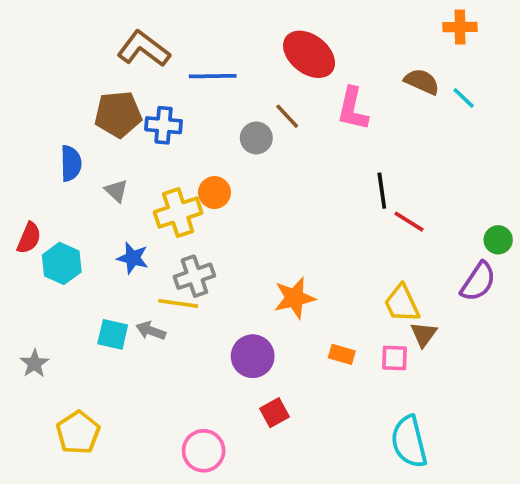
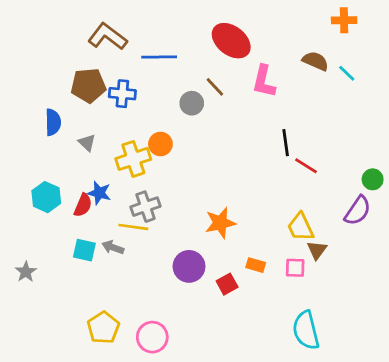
red semicircle: (29, 238) -> (83, 205), moved
red square: (274, 413) -> (227, 284), moved
yellow pentagon: (78, 433) -> (103, 328), moved

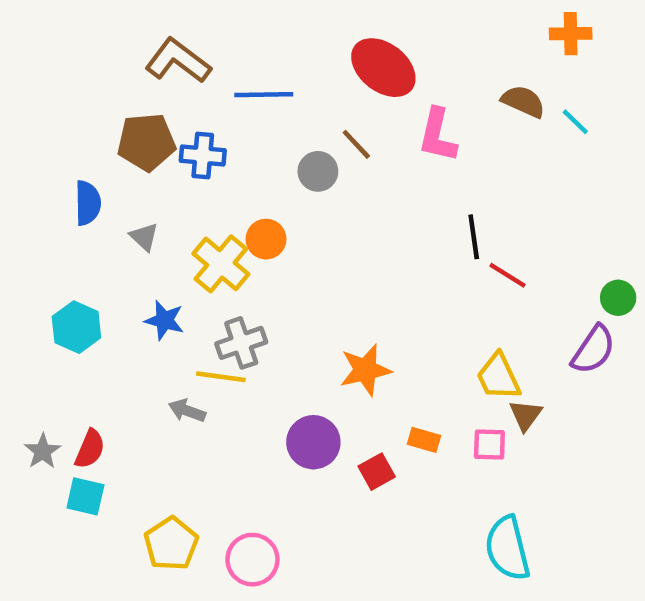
yellow cross: (133, 159) -> (221, 264), turned -32
red semicircle: (83, 205) -> (90, 449), moved
cyan square: (84, 250) -> (85, 496), moved

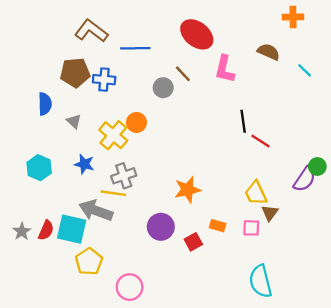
cyan line: (575, 122) -> (305, 70), moved
green circle: (618, 298) -> (317, 167), moved
gray arrow: (187, 411) -> (96, 211), size x1.8
cyan square: (85, 496) -> (72, 229), moved, size x1.5
yellow pentagon: (171, 544) -> (89, 262), moved

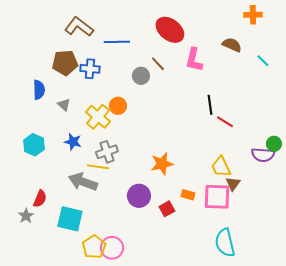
purple semicircle: (305, 179) -> (263, 155), turned 60
pink square: (251, 228) -> (217, 197), size x1.8
cyan square: (72, 229) -> (70, 219), moved
gray star: (22, 231) -> (26, 216), moved
yellow pentagon: (89, 262) -> (94, 247), moved

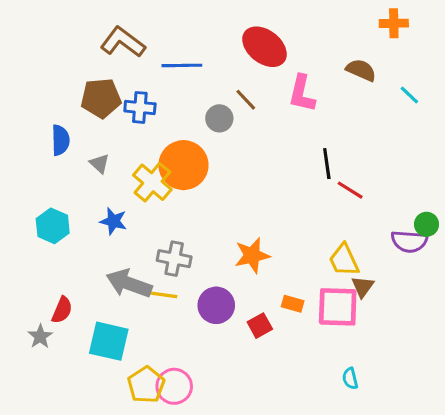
orange circle: (118, 106) -> (184, 165), size x1.8
gray cross: (107, 152) -> (174, 259), moved, turned 30
yellow line: (98, 167) -> (160, 294), moved
cyan semicircle: (225, 243) -> (350, 379), size x0.5

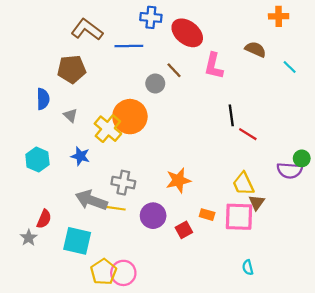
blue cross: (140, 107) -> (151, 17), moved

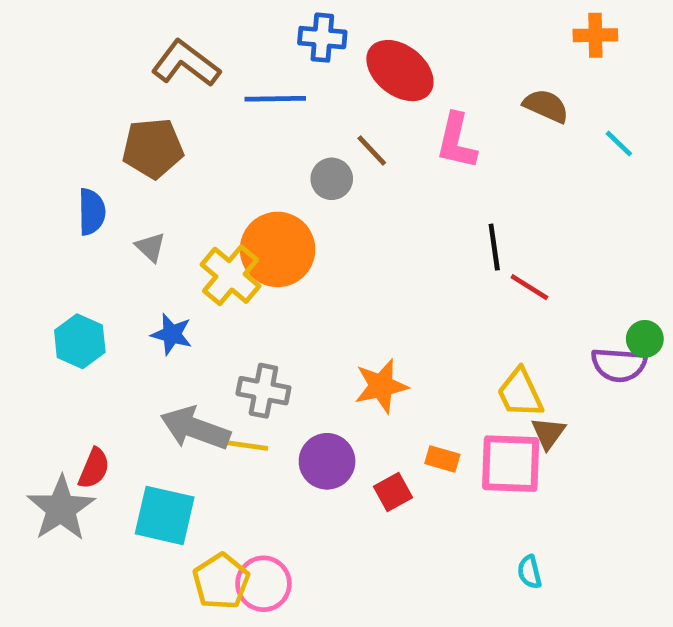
gray star: (29, 238) -> (61, 508), size x1.8

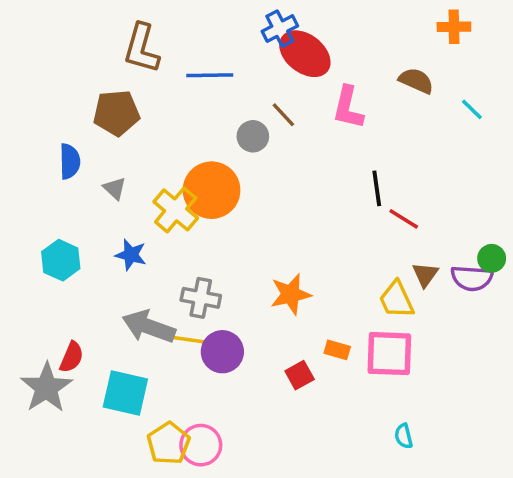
blue cross: (322, 38) -> (280, 29), moved, turned -32
brown L-shape: (186, 63) -> (142, 48), turned -111
brown triangle: (548, 433) -> (425, 275), moved
purple circle: (327, 461) -> (222, 352), moved

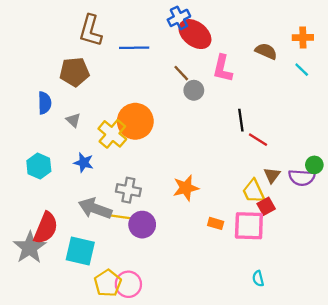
orange cross: (454, 27) -> (303, 37), moved
gray circle: (253, 136) -> (194, 90), moved
red semicircle: (72, 357) -> (46, 228), size x1.6
red square: (300, 375) -> (266, 206), moved

